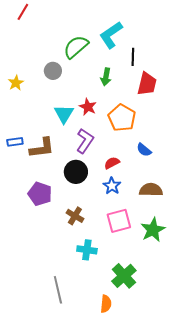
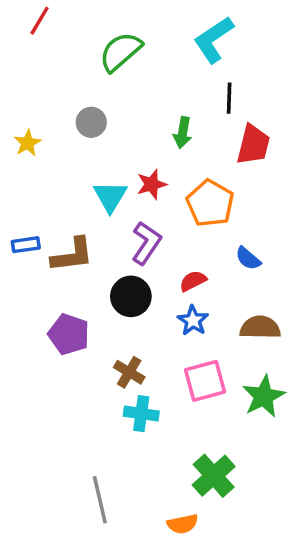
cyan L-shape: (111, 35) -> (214, 40), moved
green semicircle: (76, 47) -> (121, 52), moved
red star: (88, 107) -> (152, 184), turned 30
cyan cross: (87, 250) -> (141, 414), moved
orange semicircle: (106, 304) -> (183, 524), turned 72

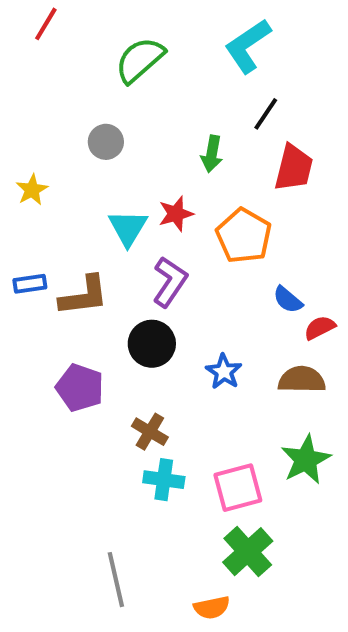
black line: (229, 98) -> (266, 114), turned 32
yellow star: (27, 143) -> (32, 190), moved
red semicircle: (193, 281) -> (320, 328), moved
pink square: (205, 381) -> (238, 488), moved

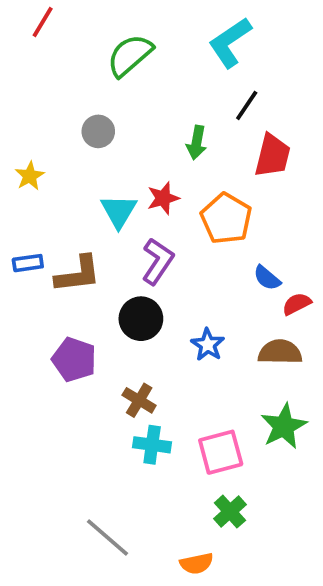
green cross: (248, 552) -> (230, 512), size x0.7
gray line: (116, 580) -> (108, 538), turned -36

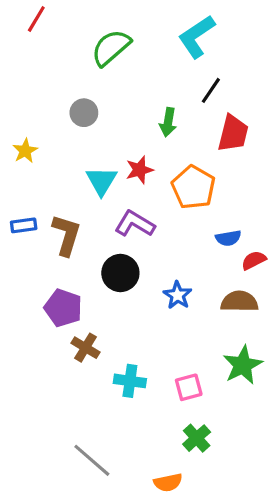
purple L-shape: (158, 261) -> (135, 224), turned -93
brown L-shape: (78, 274) -> (66, 235), turned -66
blue semicircle: (267, 278) -> (228, 238), turned -50
brown cross: (139, 400) -> (85, 348), moved
pink square: (221, 452) -> (189, 387), size x0.7

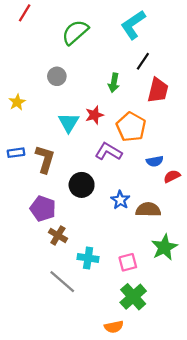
purple L-shape: (135, 224) -> (108, 152), moved
brown semicircle: (239, 302) -> (148, 210), moved
green cross: (197, 438) -> (133, 297), size x1.4
gray line: (92, 460) -> (62, 282), moved

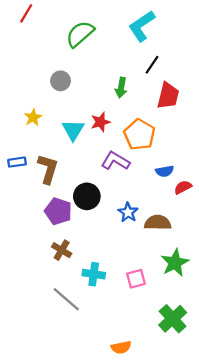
yellow star: (17, 102) -> (33, 117), moved
purple pentagon: (43, 209) -> (58, 211), moved
green cross: (133, 297) -> (173, 319), moved

